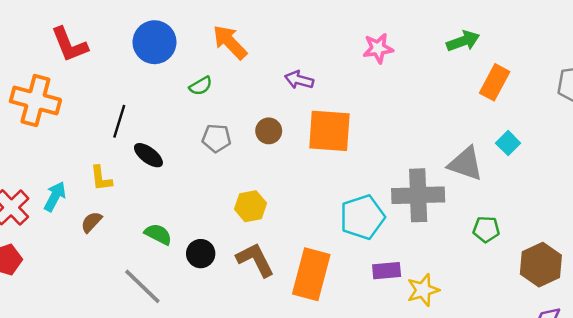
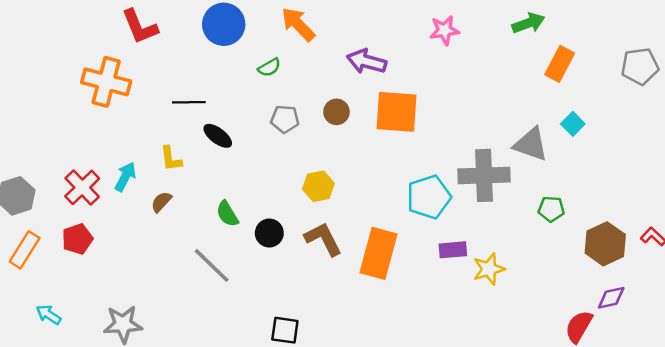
purple arrow: (299, 80) -> (366, 61), size x1.4
black line: (119, 121) -> (189, 102), turned 72
green semicircle: (158, 234) -> (227, 214), turned -148

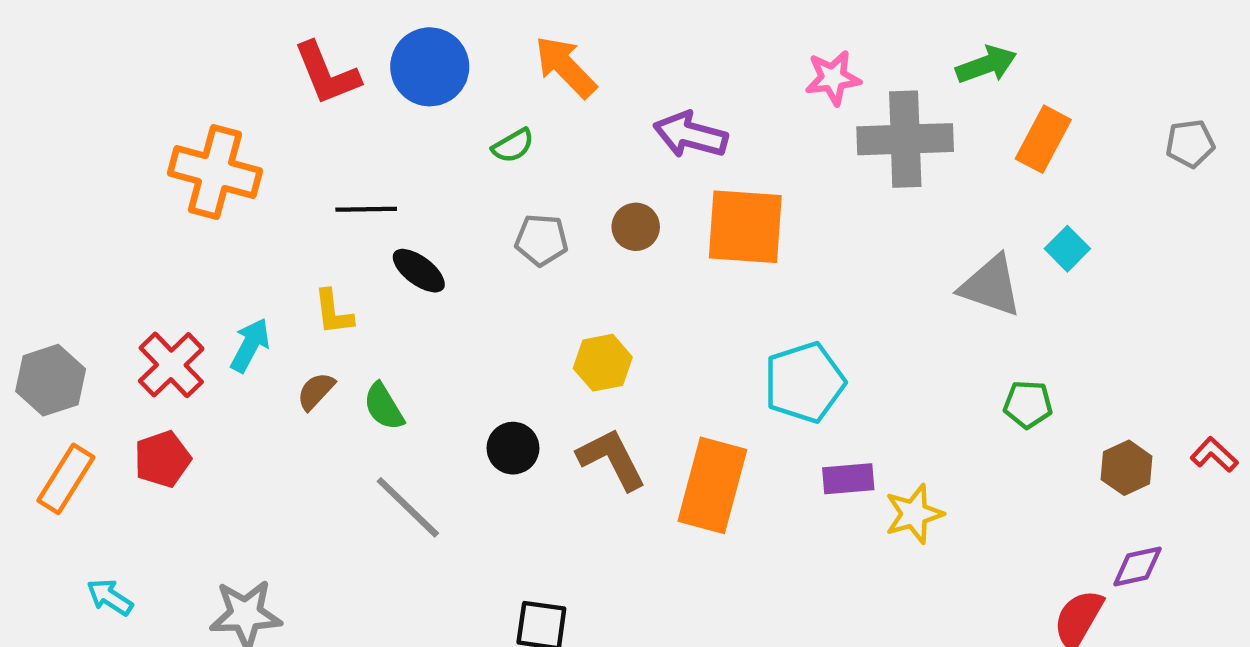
red L-shape: (140, 27) -> (327, 73), moved
gray pentagon: (640, 66) -> (1190, 144), size x0.7
gray cross: (484, 175) -> (905, 139), moved
green semicircle: (227, 214) -> (384, 406), moved
brown hexagon: (605, 244) -> (1127, 468), size x0.7

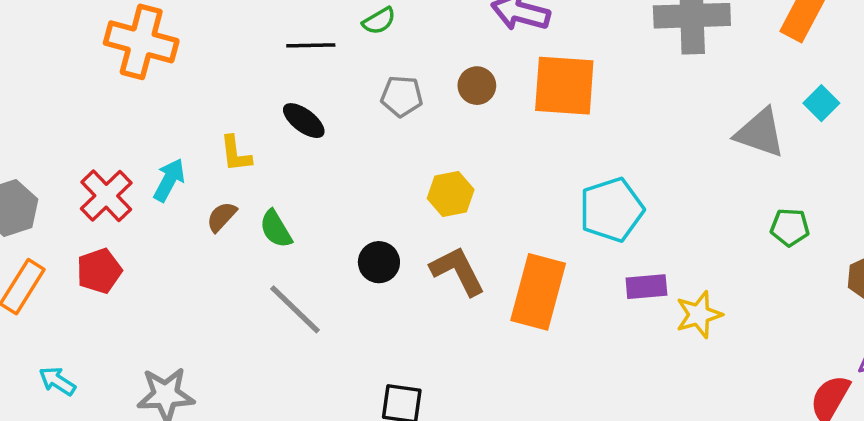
black line: (366, 209) -> (311, 45), moved

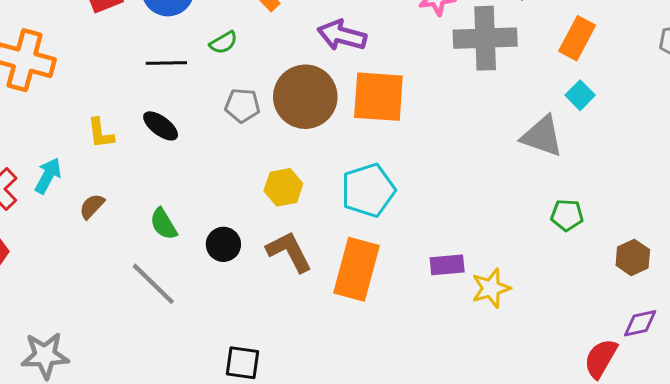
brown circle: (477, 86) -> (305, 97), size x2.0
cyan square: (821, 103) -> (580, 95), moved
yellow L-shape: (236, 154) -> (101, 133), moved
cyan pentagon: (611, 210) -> (368, 190), moved
green semicircle: (276, 229) -> (163, 224), moved

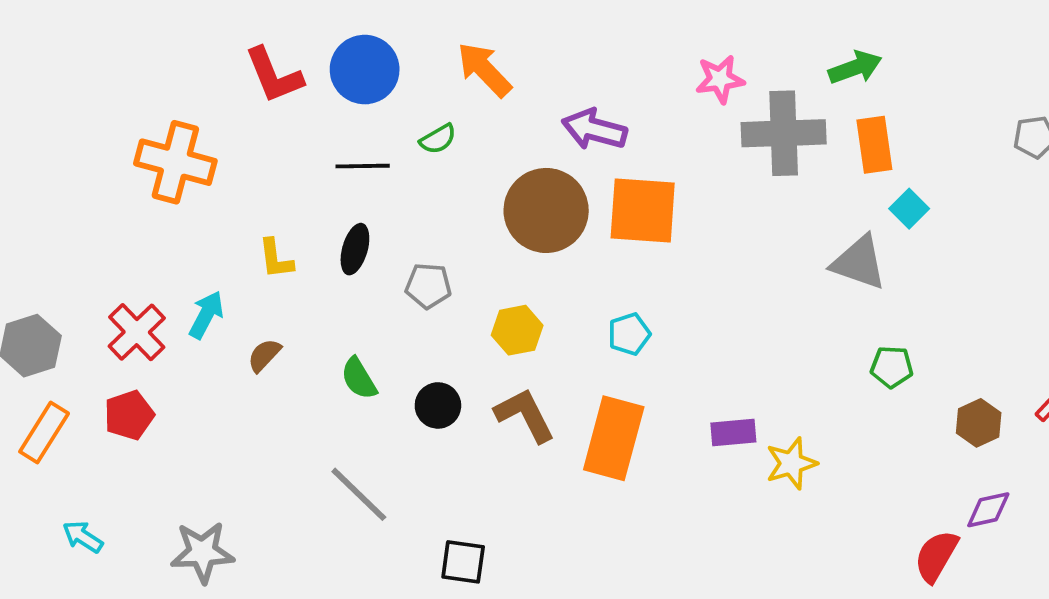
orange rectangle: (577, 38) -> (874, 145), moved, turned -36
gray pentagon: (242, 105) -> (428, 286), moved
black ellipse: (161, 126) -> (355, 249), turned 69
cyan pentagon: (368, 190) -> (629, 334), size x0.6
gray line: (153, 284) -> (359, 494), moved

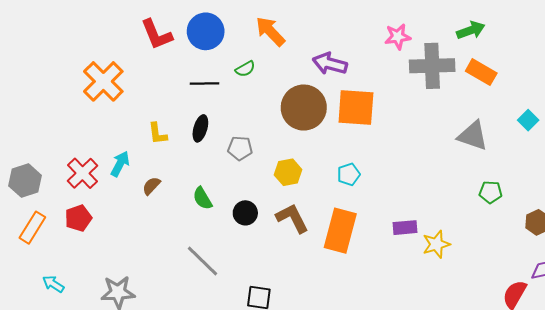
orange rectangle: (874, 145) -> (481, 72), turned -52
orange cross: (175, 162) -> (103, 81), turned 30
cyan square: (909, 209) -> (528, 120), moved

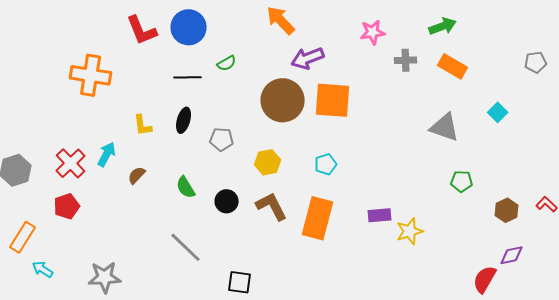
orange arrow: (270, 31) -> (281, 20), moved
purple arrow: (330, 64) -> (308, 58), turned -36
gray cross: (432, 66) -> (406, 60), size x0.5
orange cross: (103, 81) -> (91, 75), turned -36
orange rectangle: (32, 228) -> (23, 237), moved

